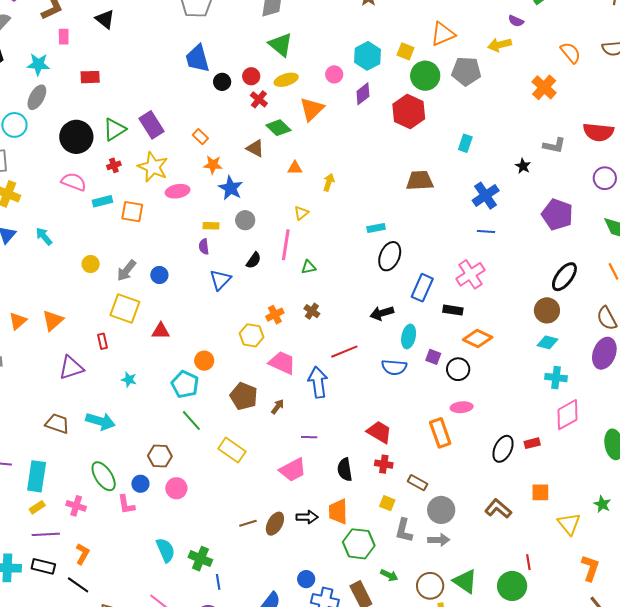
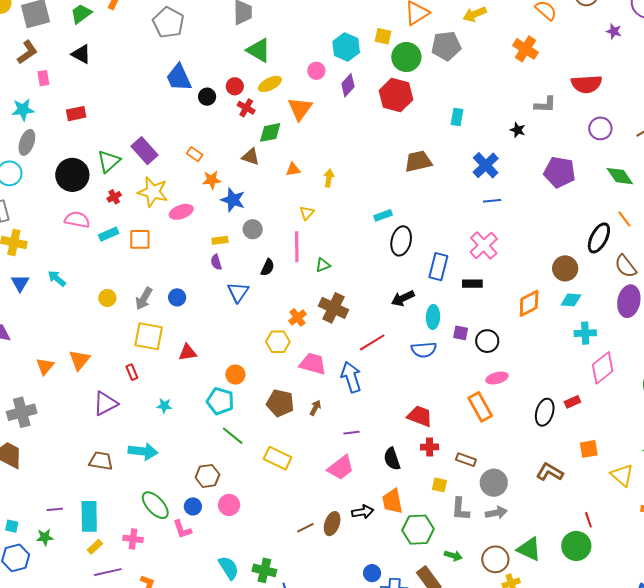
green diamond: (278, 128) -> (270, 132), turned -45
black ellipse: (564, 277) -> (599, 238), moved
brown cross: (312, 311) -> (333, 308), size x1.8
orange diamond: (478, 338) -> (529, 303), moved, turned -44

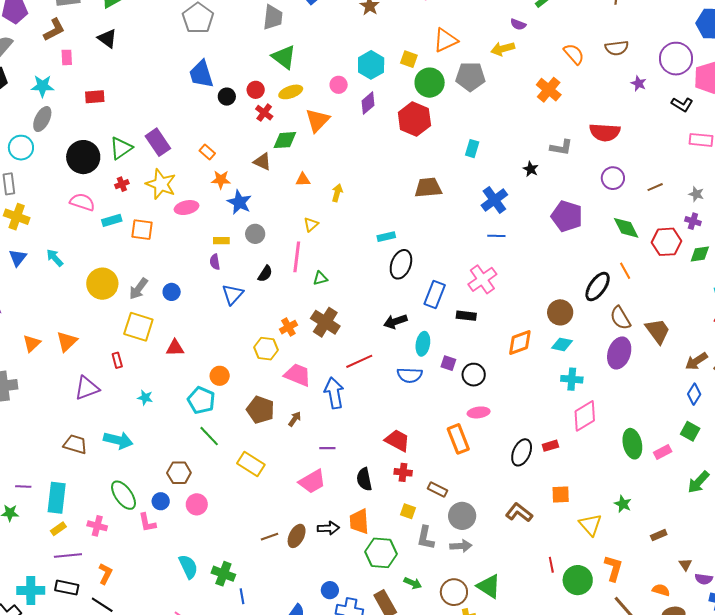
yellow circle: (107, 298) -> (102, 284), size x1.8
green circle: (576, 546) -> (578, 580), moved

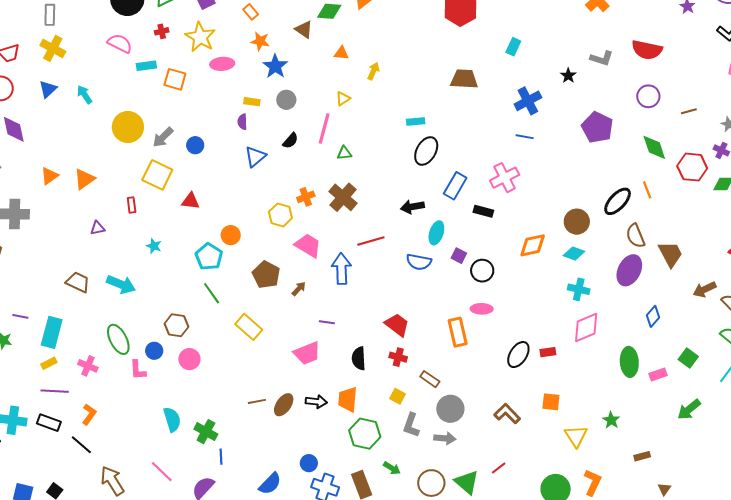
purple triangle: (87, 388) -> (98, 228), size x0.6
blue diamond: (694, 394) -> (653, 316), moved
red line: (551, 565) -> (499, 468), moved, turned 56

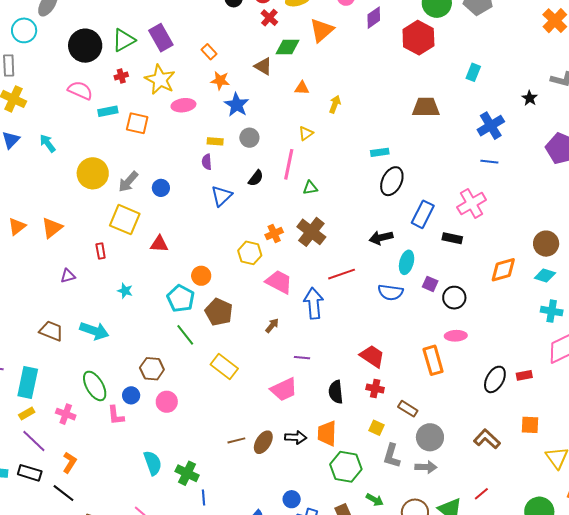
brown pentagon: (266, 275) -> (219, 312), moved
purple line: (55, 391) -> (34, 441), turned 44

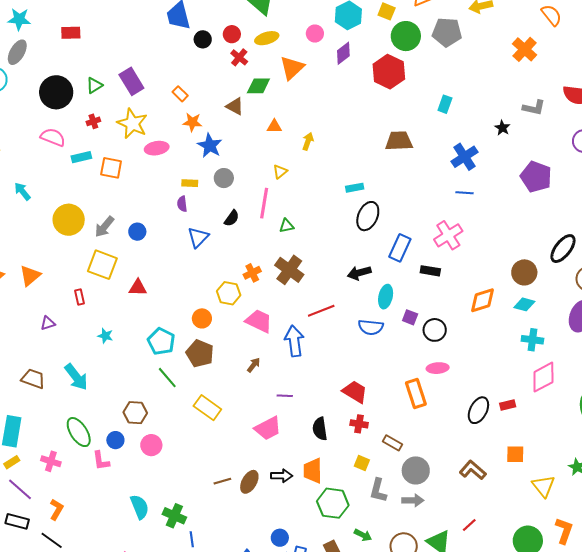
green triangle: (124, 40) -> (94, 85), size x0.7
orange circle: (201, 276) -> (202, 318), moved
cyan arrow: (94, 331) -> (76, 377), turned 36

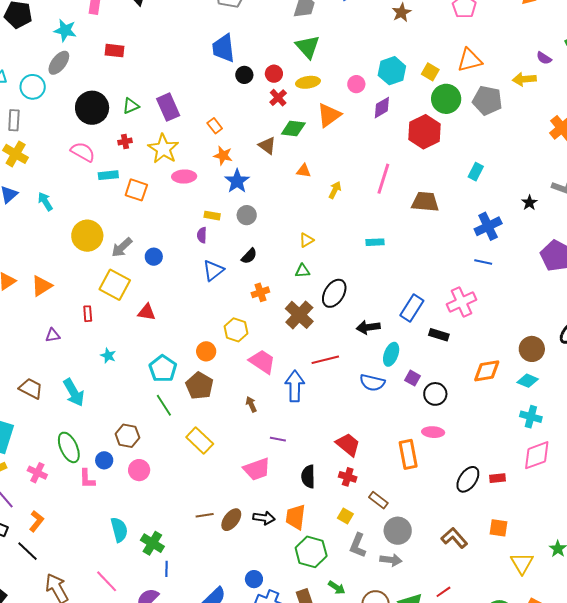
yellow triangle: (280, 172) -> (306, 240), moved
pink line: (264, 203) -> (383, 179), moved
black ellipse: (368, 216) -> (334, 293), moved
orange cross: (252, 273) -> (260, 292), moved
brown arrow: (254, 365) -> (251, 404), turned -70

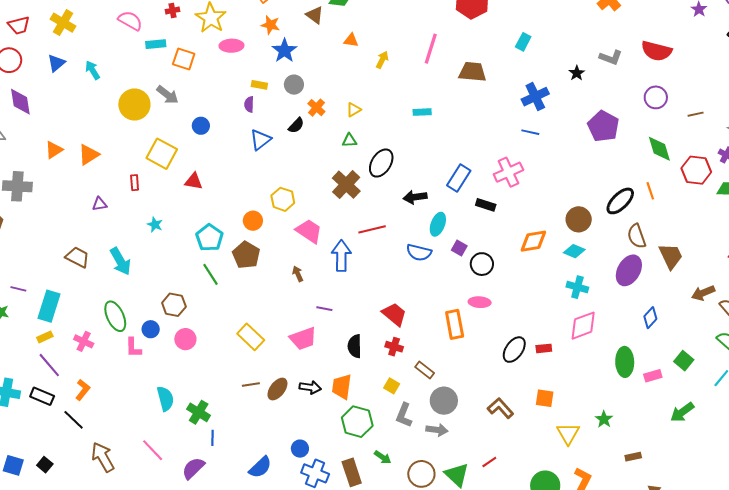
gray arrow: (122, 247) -> (168, 95), moved, turned -100
orange cross: (260, 292) -> (316, 108), moved, turned -30
yellow rectangle: (200, 440) -> (251, 337), moved

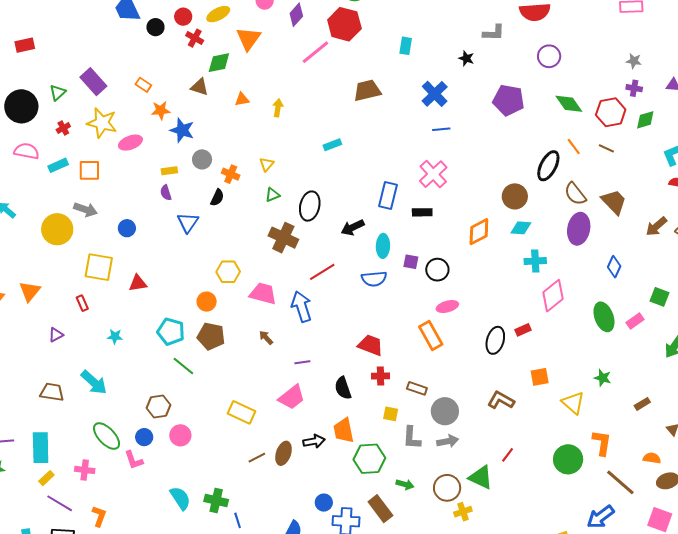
pink line: (431, 49) -> (315, 52), moved, turned 52
brown line: (696, 114) -> (606, 148), moved, turned 56

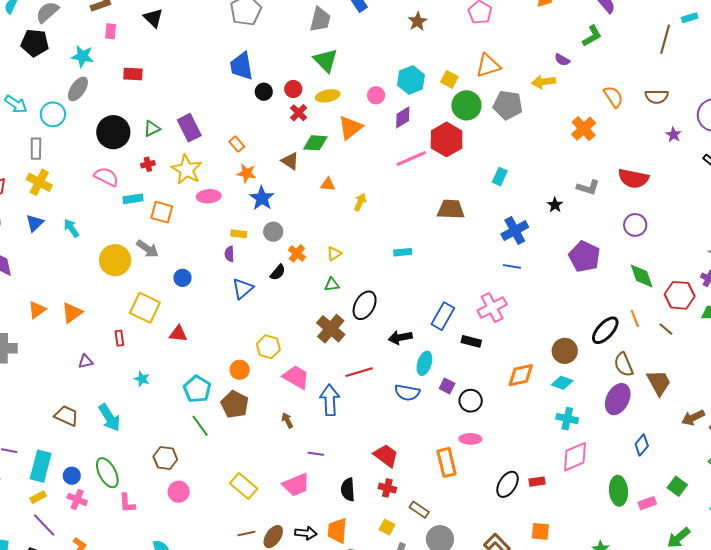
blue circle: (144, 437) -> (72, 476), moved

